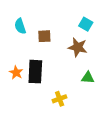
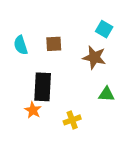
cyan semicircle: (20, 26) -> (21, 45), moved
orange star: (16, 73) -> (33, 110), moved

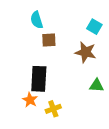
cyan semicircle: (21, 45) -> (37, 20), moved
yellow cross: (72, 120) -> (53, 109), moved

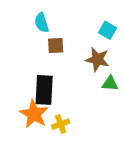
green triangle: (97, 86) -> (110, 84), moved
orange star: (30, 100) -> (34, 114), size x1.6

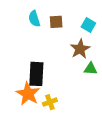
brown square: (56, 46) -> (56, 22), moved
brown star: (97, 59) -> (80, 49), turned 30

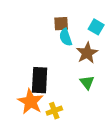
cyan semicircle: (34, 19) -> (66, 37), moved
green triangle: (91, 69) -> (87, 82), moved, turned 48

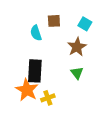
cyan semicircle: (66, 37) -> (36, 33), moved

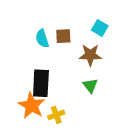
brown square: (54, 21) -> (63, 36), moved
brown star: (77, 47) -> (90, 55), turned 30

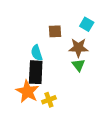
cyan semicircle: (42, 39) -> (37, 53), moved
green triangle: (90, 86) -> (78, 65), moved

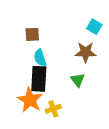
brown square: (55, 31) -> (32, 34), moved
green triangle: (78, 65) -> (78, 80), moved

